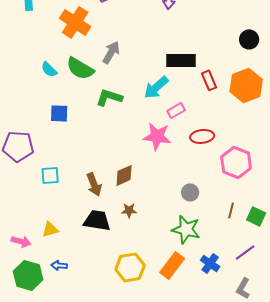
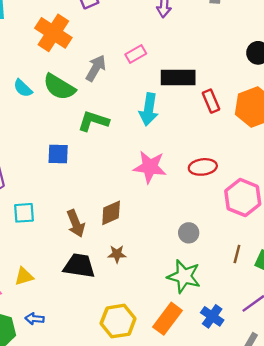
cyan arrow: (156, 87) -> (149, 109), turned -40
pink rectangle: (176, 110) -> (136, 54), moved
blue square: (59, 113) -> (58, 154), moved

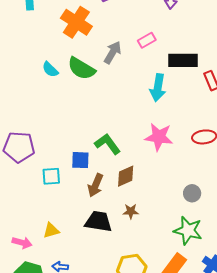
green L-shape: (93, 121) -> (108, 144), moved, turned 36
blue square: (58, 154) -> (80, 160), moved
brown arrow: (76, 223) -> (95, 185), turned 45

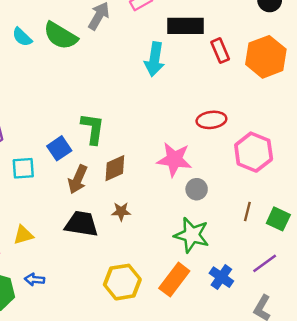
pink star: (159, 137) -> (174, 159), moved
green L-shape: (108, 144) -> (93, 129), turned 44
blue square: (80, 160) -> (59, 148), turned -36

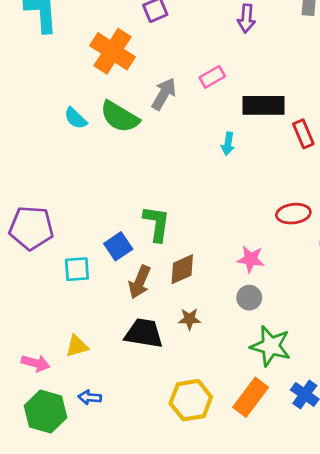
cyan arrow: (155, 59) -> (228, 144), size x0.6
pink star: (174, 159) -> (251, 259), size x0.7
gray circle: (197, 189) -> (249, 298), moved

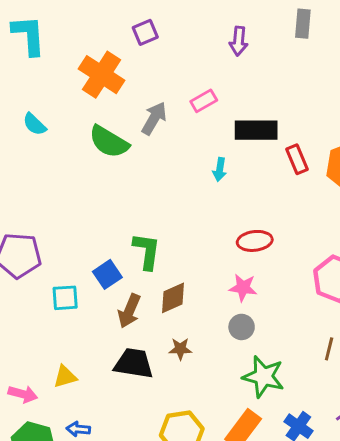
cyan semicircle: (75, 118) -> (34, 124), moved
red ellipse: (293, 214) -> (255, 241), moved

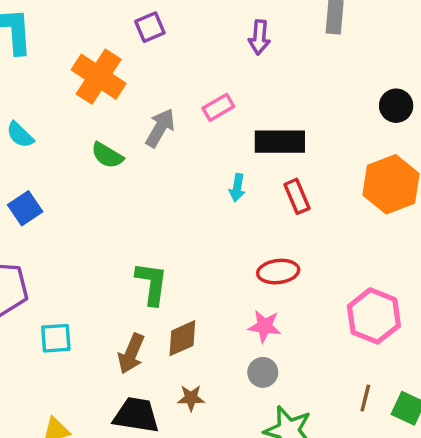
green semicircle: (109, 142) -> (107, 155), size x0.7
red rectangle: (297, 159) -> (297, 196), moved
blue square: (107, 274) -> (25, 208), moved

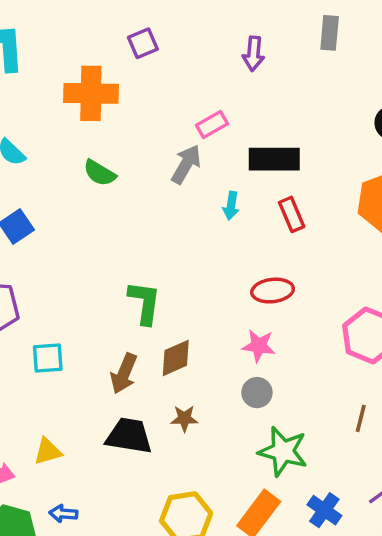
orange cross: (99, 77) -> (91, 93), turned -32
gray arrow: (160, 128) -> (186, 164), moved

